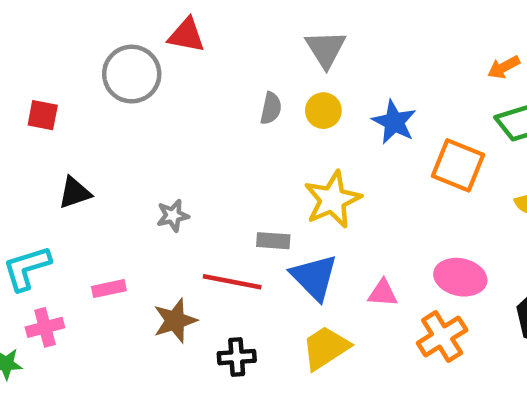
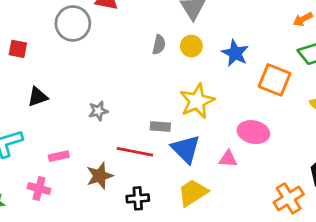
pink ellipse: (460, 277) -> (253, 132), moved
pink cross: (45, 327) -> (39, 189), moved, turned 30
orange cross: (442, 336) -> (289, 198), moved

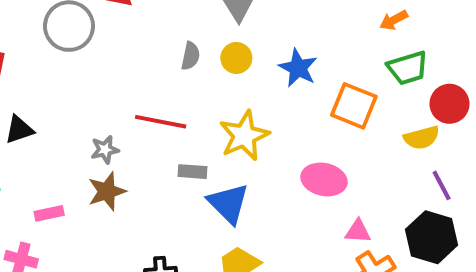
red line: (135, 152) -> (161, 122), moved
pink triangle: (228, 159) -> (358, 231), moved
brown star: (100, 176) -> (107, 191), moved

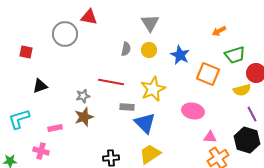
orange arrow: (394, 20) -> (219, 31), moved

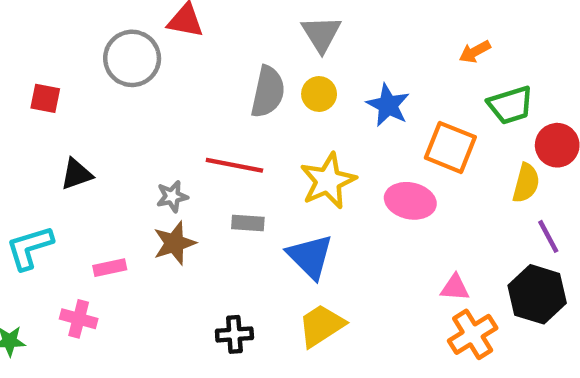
gray semicircle: (126, 49) -> (268, 92), size x1.6
yellow semicircle: (242, 90) -> (526, 183), turned -60
gray rectangle: (127, 107) -> (248, 223), moved
pink ellipse: (193, 111) -> (410, 201), moved

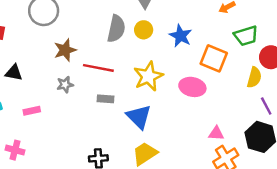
black triangle: (76, 174) -> (14, 73), turned 30
brown star: (174, 243) -> (65, 50), moved
pink rectangle: (110, 268) -> (32, 111), moved

